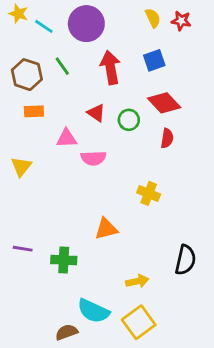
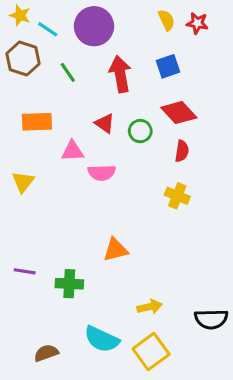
brown hexagon: (27, 75) -> (23, 59), moved
orange rectangle: (34, 111) -> (37, 122), size x1.4
yellow cross: (149, 193) -> (177, 196), moved
black semicircle: (185, 260) -> (211, 319), moved, turned 76
brown semicircle: (67, 332) -> (46, 353), moved

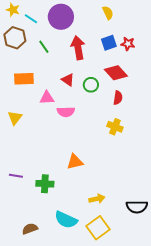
red star: (197, 23) -> (128, 44), moved

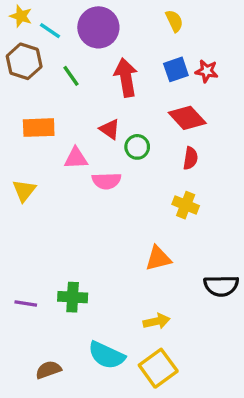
green circle: (91, 85) -> (137, 147), moved
orange triangle: (75, 162) -> (158, 258), moved
purple line: (16, 176) -> (26, 304), moved
black semicircle: (137, 207) -> (221, 286), moved

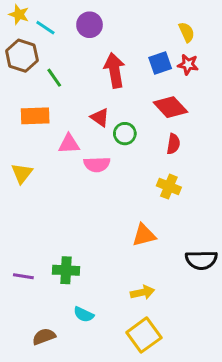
yellow semicircle: (174, 21) -> (187, 32), moved
purple circle: (98, 27) -> (90, 25), size x0.7
green line: (71, 76) -> (54, 78), moved
cyan semicircle: (106, 355) -> (84, 314), moved, size x0.6

